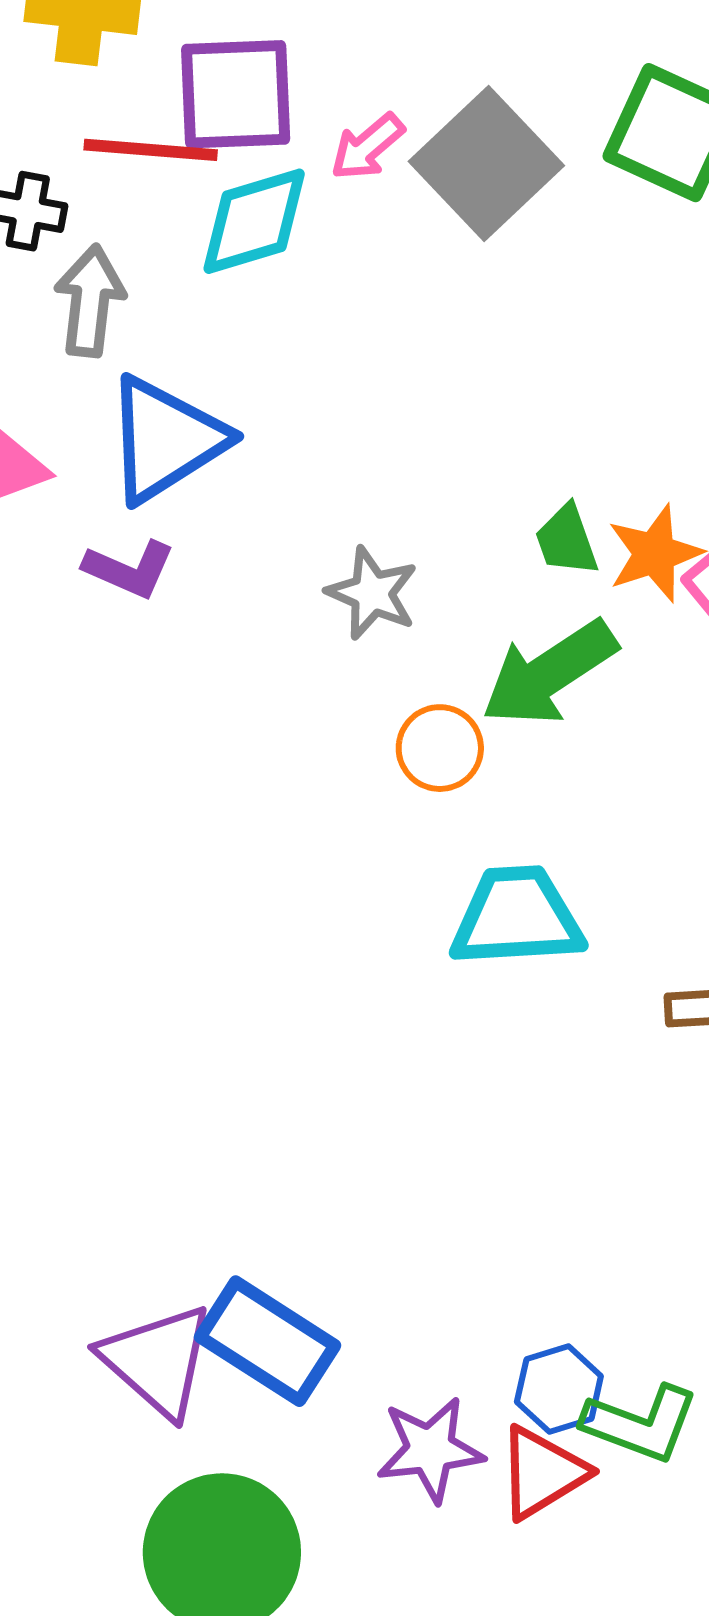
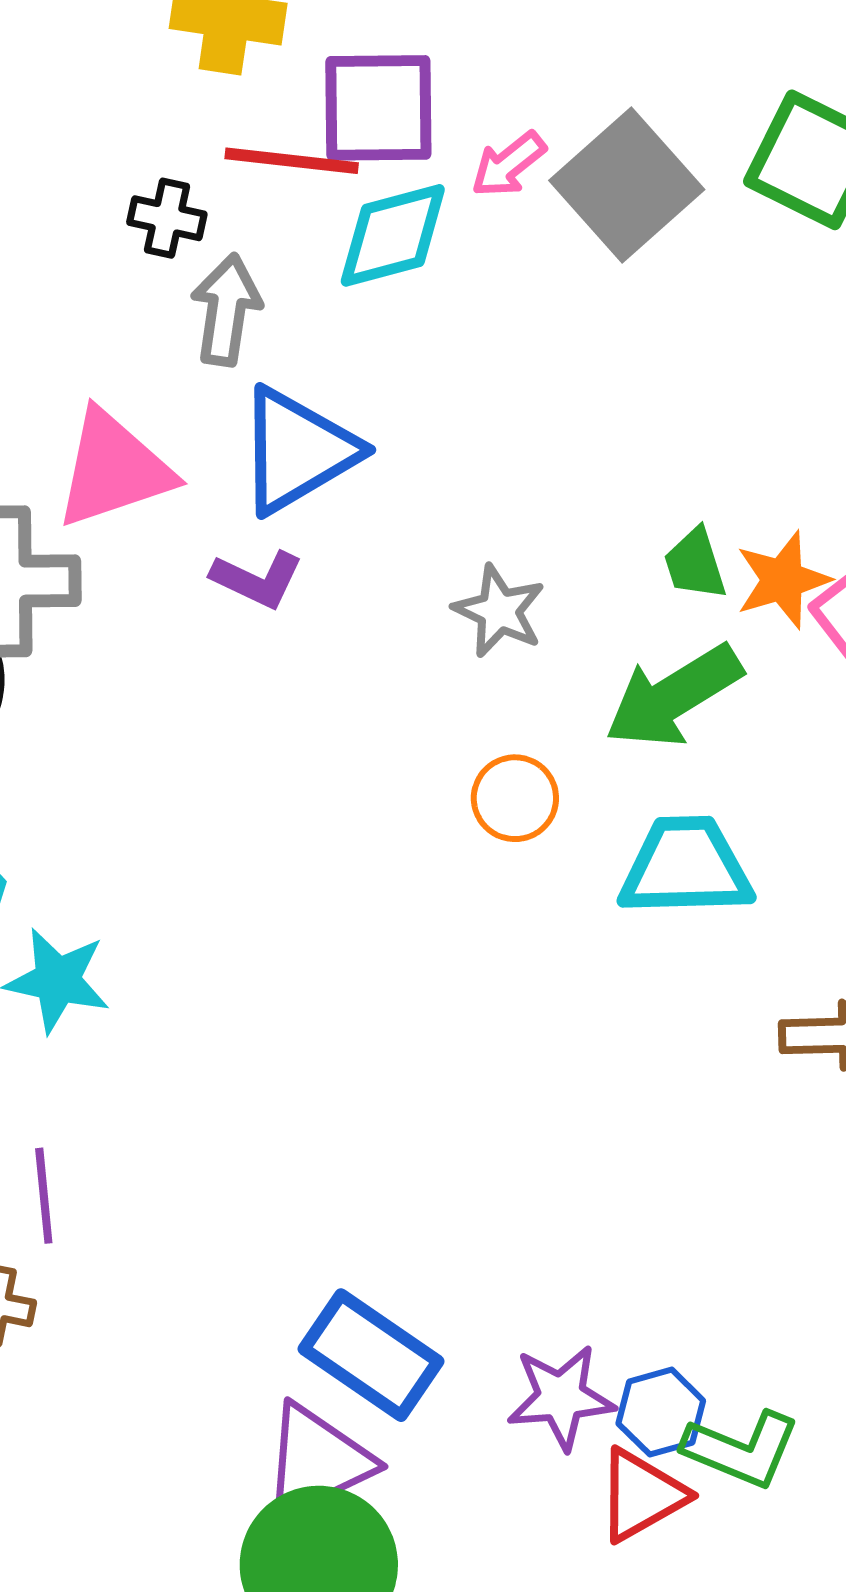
orange circle: (440, 748) -> (515, 798), moved
cyan trapezoid: (517, 917) -> (686, 867), moved
purple triangle: (158, 1361) -> (317, 1461), moved, turned 51
purple star: (430, 1450) -> (561, 1397), moved

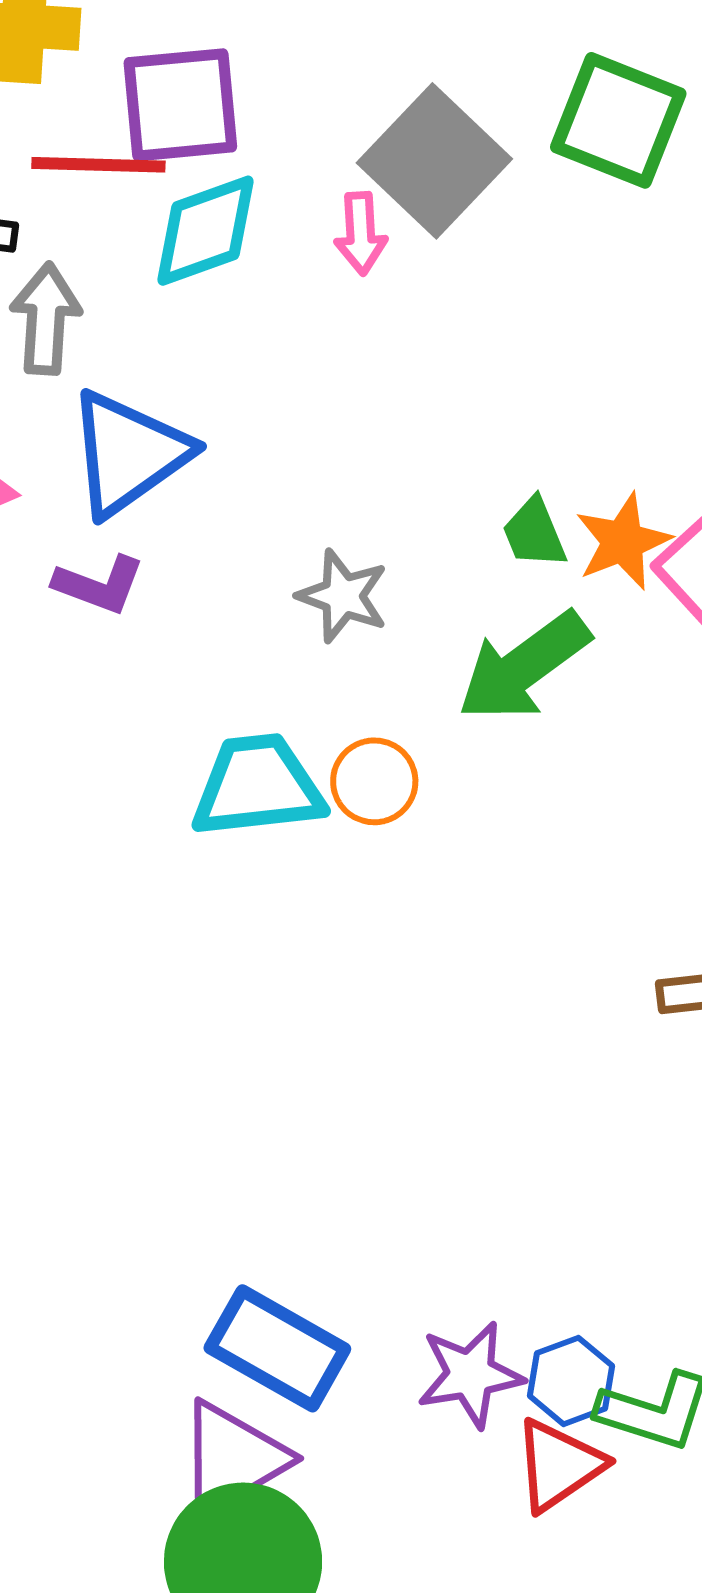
pink arrow: (508, 164) -> (361, 233), moved, turned -50
cyan trapezoid: (686, 867) -> (258, 786), moved

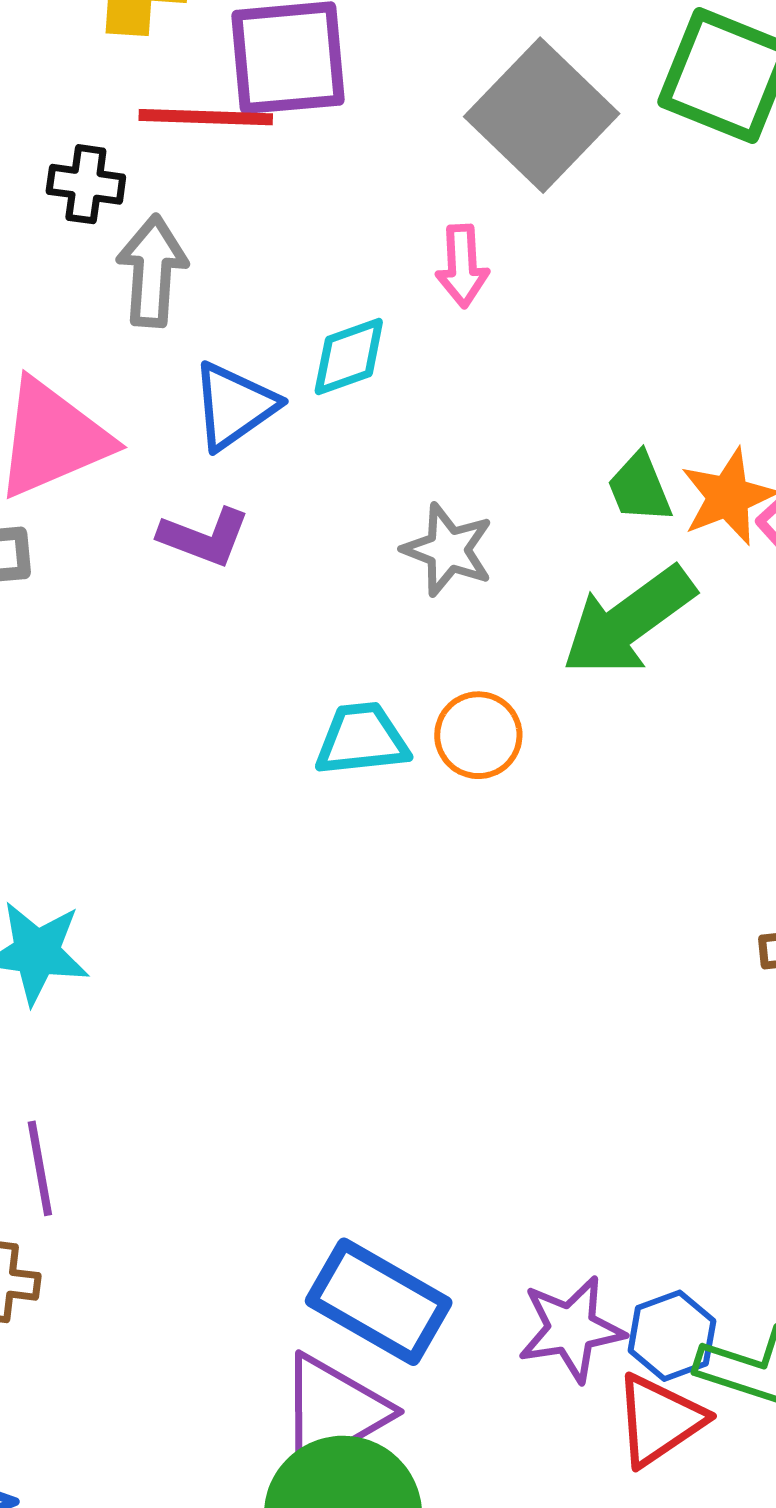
cyan diamond: (206, 231) -> (349, 356), moved, size x0.7
pink arrow: (361, 233) -> (462, 266), moved
blue triangle: (128, 453) -> (234, 406), size x0.7
cyan trapezoid: (258, 786) -> (362, 739), size x0.7

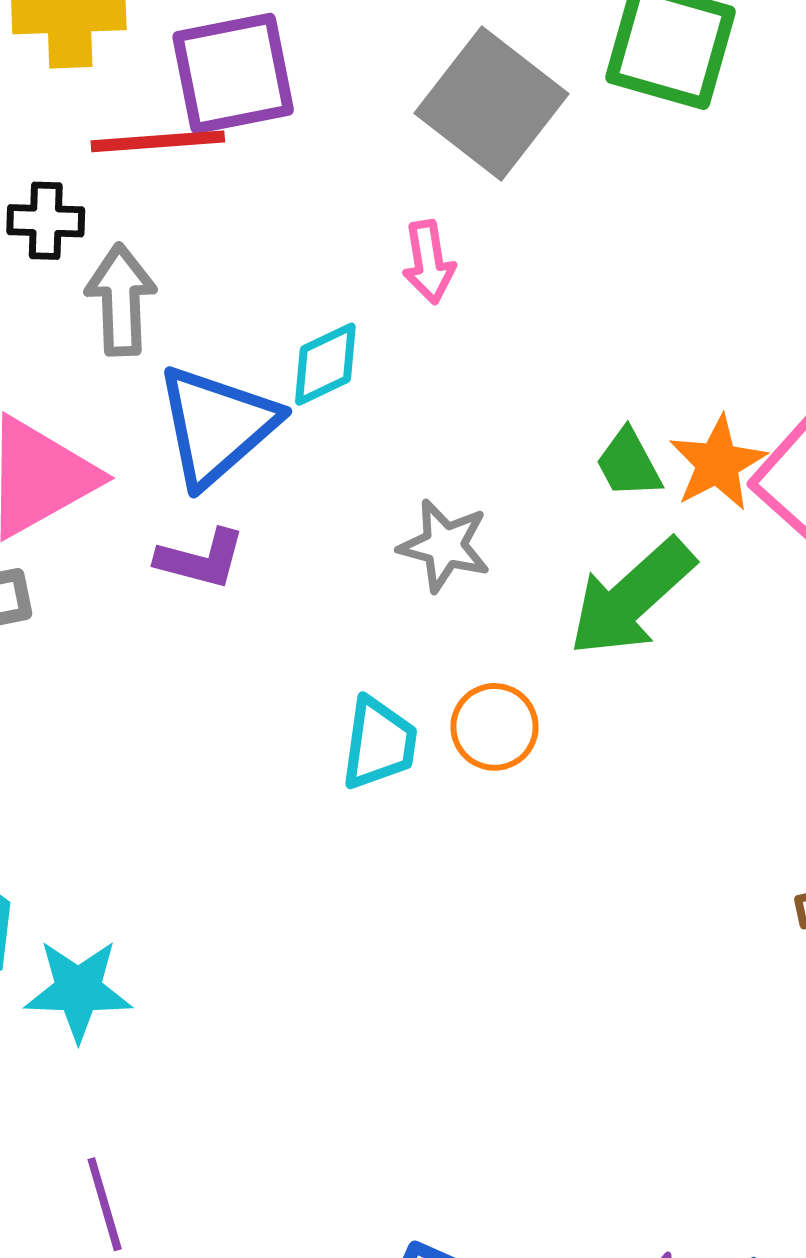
blue triangle: (234, 406) -> (217, 425), size x1.4
cyan trapezoid: (362, 739) -> (379, 743), turned 110

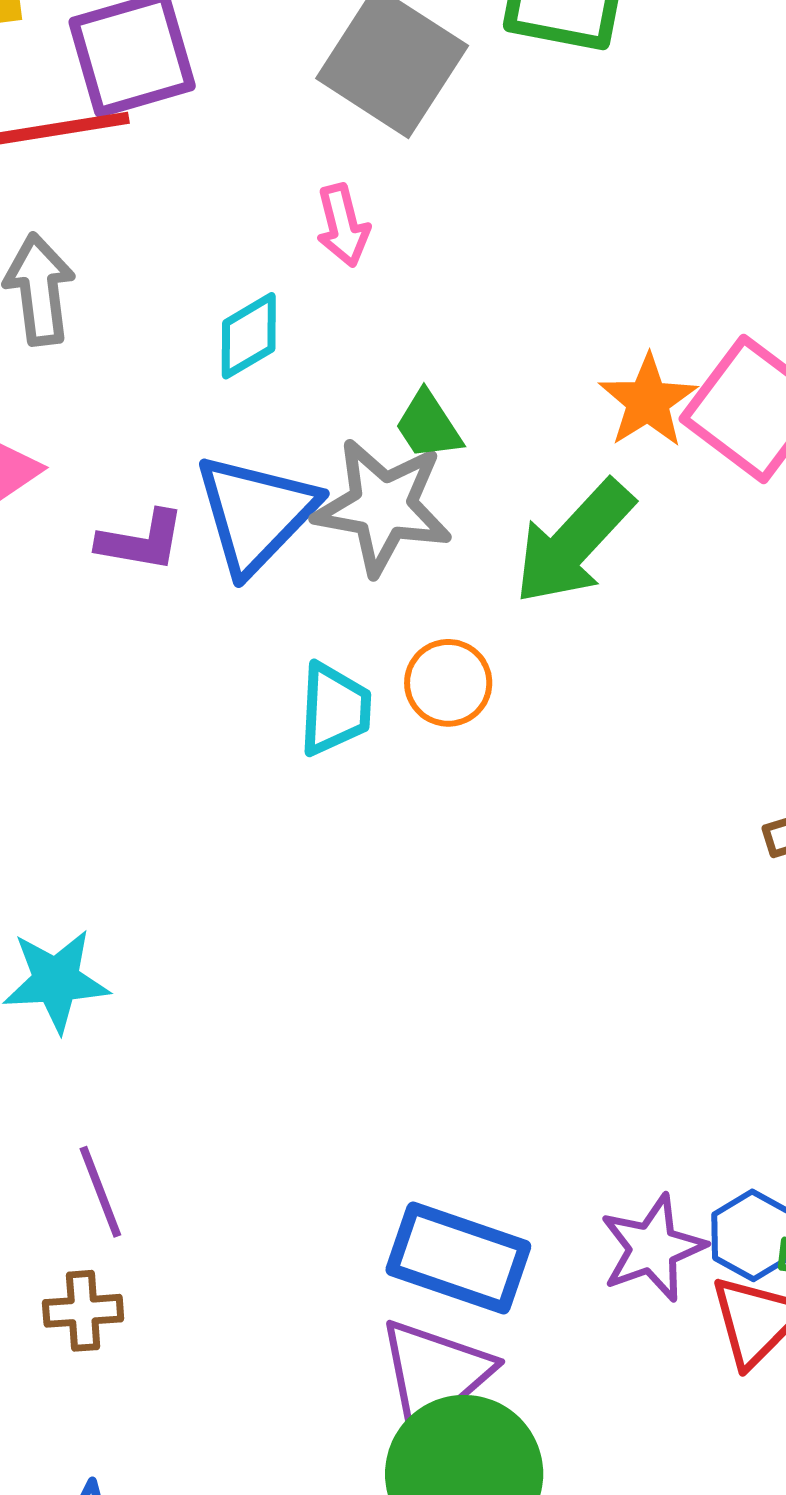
blue triangle: (217, 425) -> (256, 513), moved
green trapezoid: (628, 464) -> (428, 425), moved
gray star: (445, 546) -> (383, 507), size x1.5

